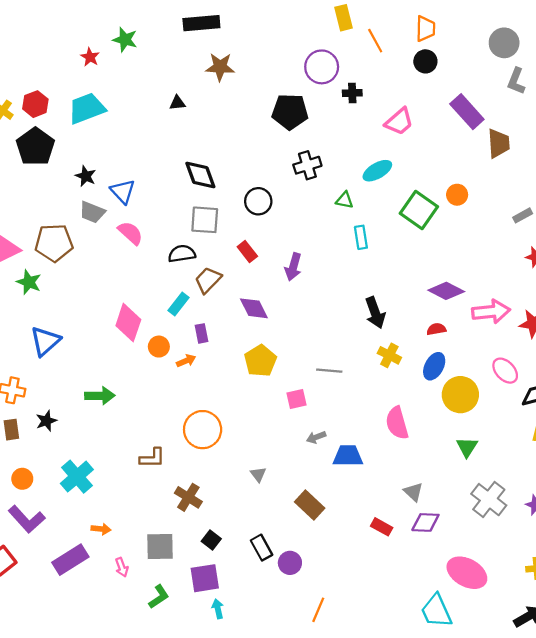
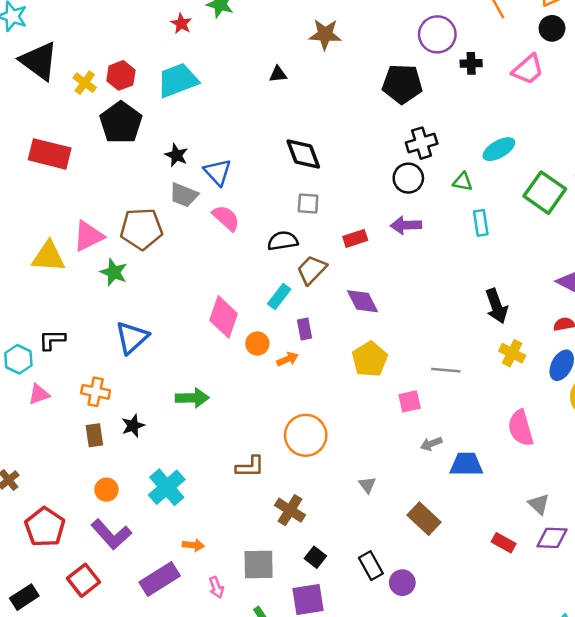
pink trapezoid: (399, 122) -> (528, 69), moved
black circle: (258, 201) -> (408, 178), moved
gray square: (205, 220) -> (308, 203), size x0.7
red rectangle: (247, 252) -> (355, 238), turned -70
purple arrow: (293, 267) -> (406, 225), moved, turned 72

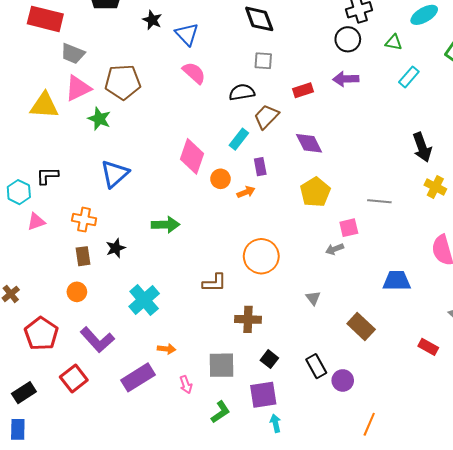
gray trapezoid: (184, 195) -> (73, 54), moved
cyan rectangle: (481, 223) -> (409, 77), turned 50
gray arrow: (431, 444) -> (335, 249), moved
orange circle: (106, 490) -> (77, 292), moved
brown cross: (290, 510) -> (248, 319), turned -30

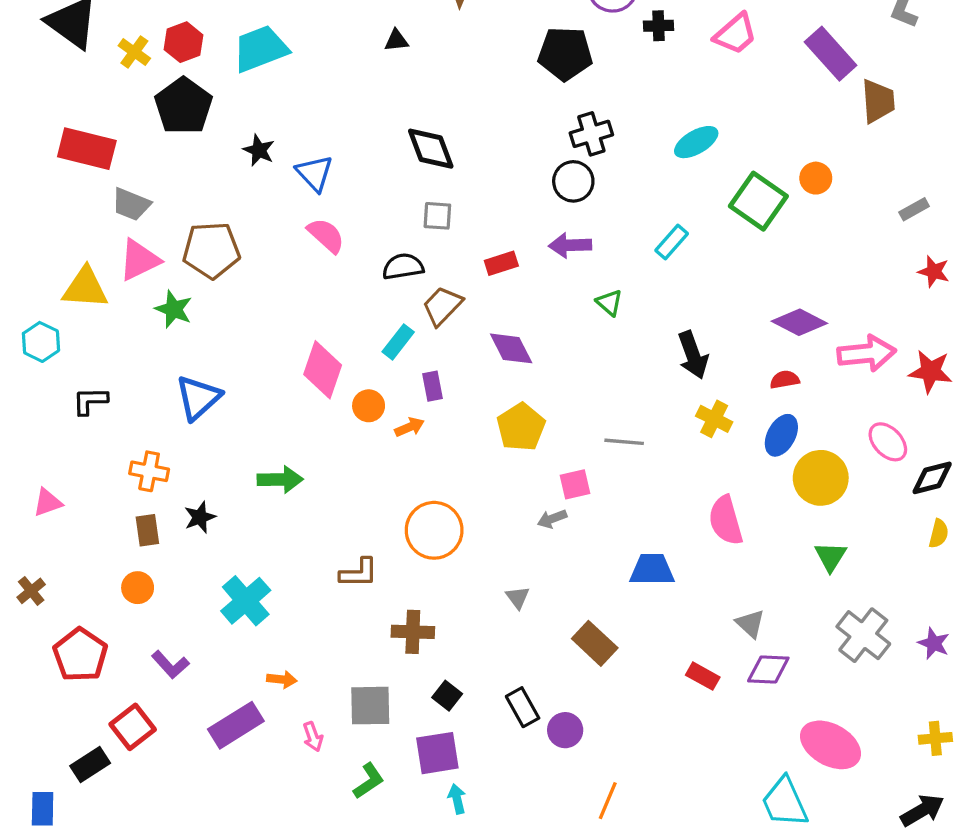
green triangle: (394, 42) -> (609, 303), moved, turned 30
cyan hexagon: (19, 192) -> (41, 342), moved
pink triangle: (36, 222) -> (48, 502), moved
purple L-shape: (97, 340) -> (170, 665), size x0.7
black rectangle: (24, 393) -> (90, 765), moved

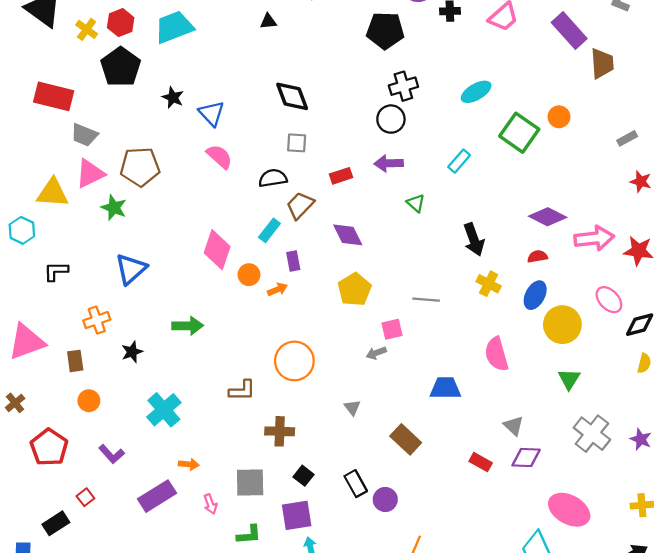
orange cross: (149, 471) -> (97, 320), turned -30
pink triangle: (48, 502) -> (26, 342), size x1.8
brown rectangle: (147, 530) -> (75, 361), moved
red square: (133, 727) -> (85, 497), size x0.6
green L-shape: (369, 781) -> (249, 535), turned 30

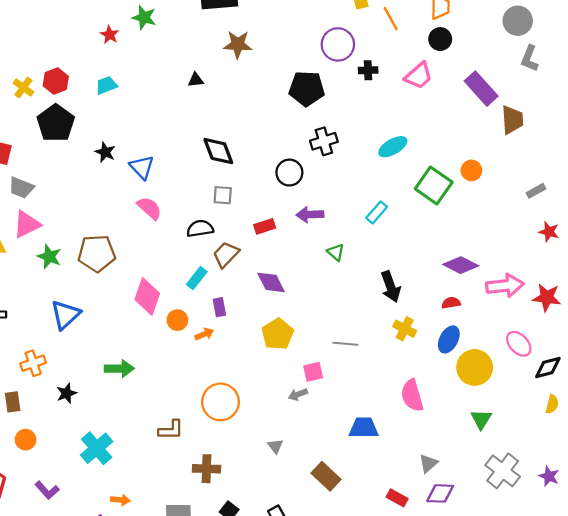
cyan trapezoid: (174, 27) -> (106, 85), size x0.6
black circle: (391, 119) -> (289, 173), moved
brown pentagon: (140, 167) -> (97, 253), moved
gray triangle: (514, 426) -> (428, 463), turned 36

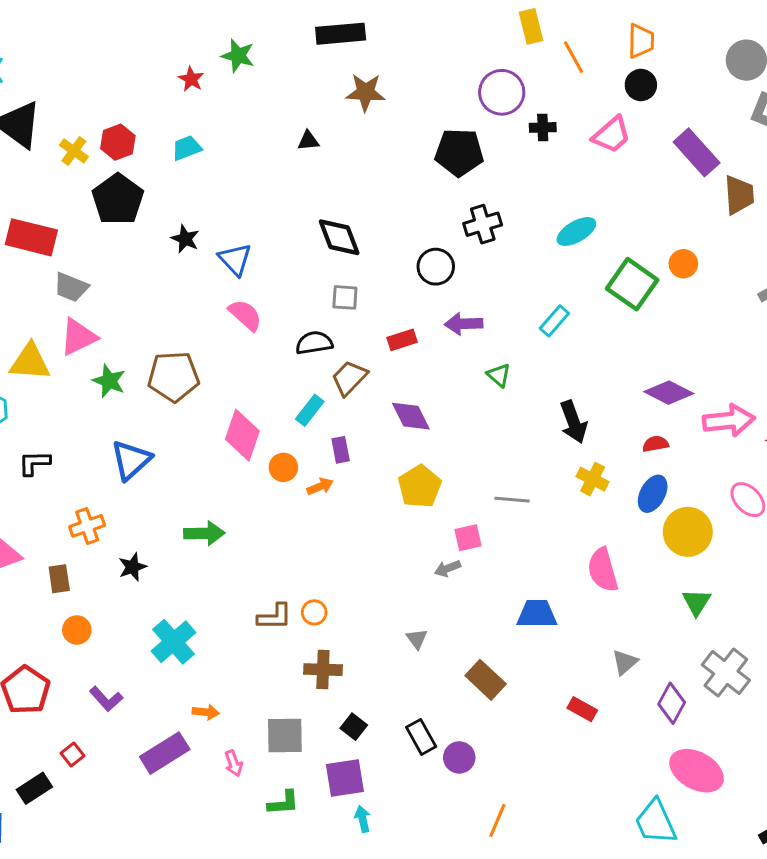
orange circle: (220, 402) -> (314, 612), moved, size x0.5
purple diamond: (440, 493) -> (672, 703), moved, turned -64

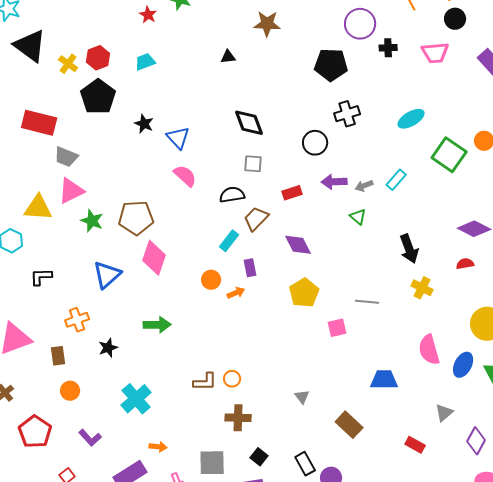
pink trapezoid: (612, 135) -> (435, 53), turned 36
pink diamond: (242, 435) -> (154, 258), moved
blue ellipse: (653, 494) -> (463, 365), moved
gray arrow: (447, 568) -> (364, 186), moved

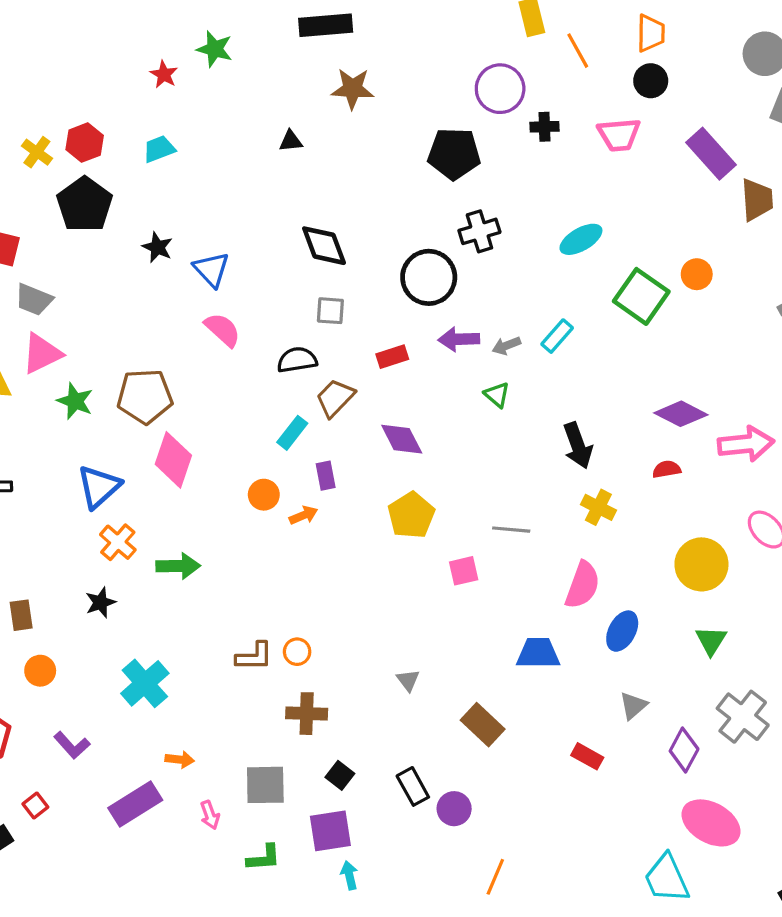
black circle: (315, 143) -> (429, 277), size x1.4
orange cross: (77, 320) -> (118, 542), moved, turned -30
pink semicircle: (429, 350) -> (583, 585), moved, turned -144
blue ellipse: (463, 365) -> (622, 631), moved

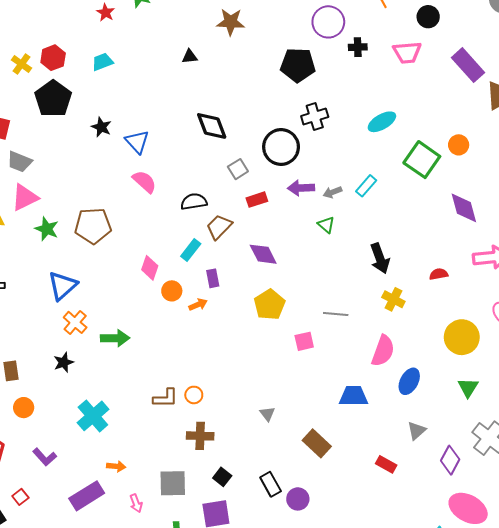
gray square: (330, 311) -> (238, 169), moved, turned -36
purple diamond: (681, 414) -> (464, 208), moved, turned 48
pink diamond: (173, 460) -> (150, 268), moved, size x0.7

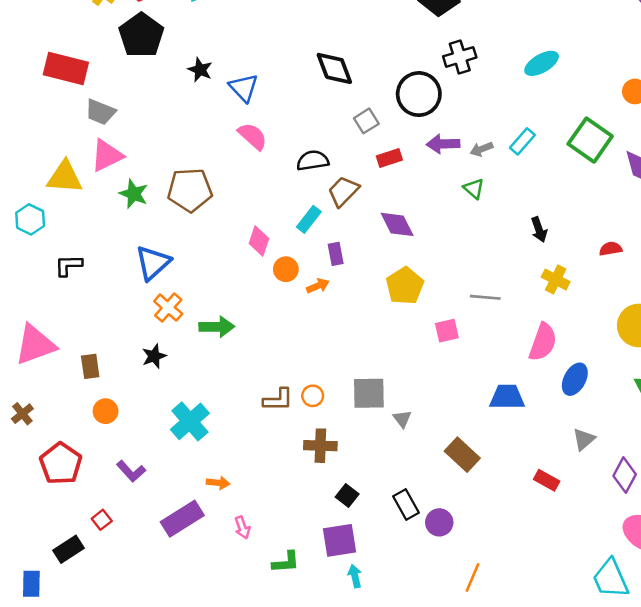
green square: (422, 160) -> (590, 140), moved
black arrow: (380, 258) -> (539, 230), size x0.7
gray square: (173, 483) -> (369, 393), moved

